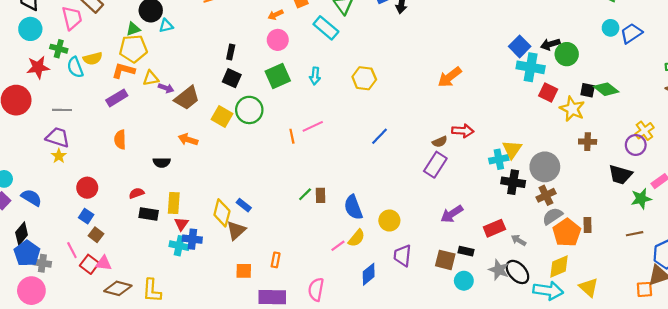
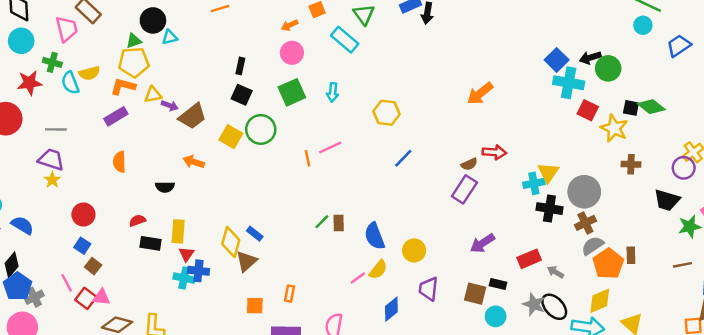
cyan circle: (611, 28) -> (643, 25), moved
yellow hexagon: (364, 78) -> (387, 113), moved
gray cross: (42, 263) -> (34, 297), turned -35

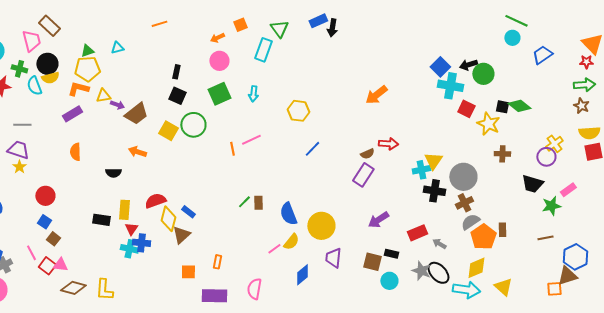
black circle: (153, 20) -> (47, 64), moved
cyan rectangle: (345, 40) -> (263, 50), turned 70
red semicircle: (137, 221) -> (155, 201), moved, size x1.5
yellow circle: (414, 250) -> (321, 226), size x1.4

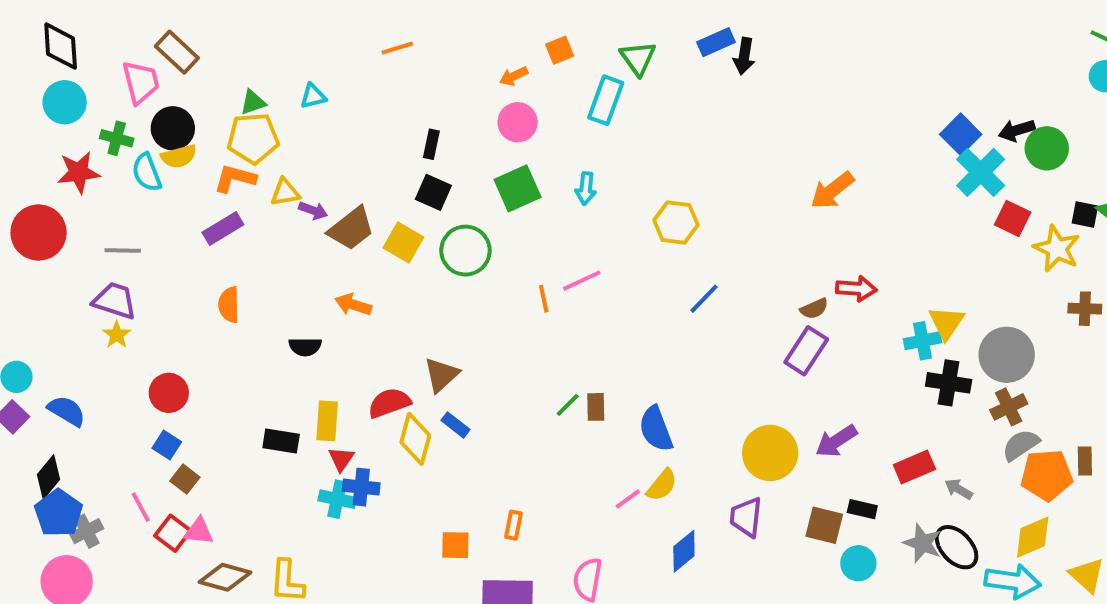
cyan cross: (450, 86) -> (981, 172), turned 35
yellow square: (168, 131) -> (403, 243), moved
yellow circle: (321, 226) -> (770, 453), moved
brown triangle: (181, 235) -> (441, 375), moved
orange pentagon: (483, 237) -> (1047, 475), turned 30

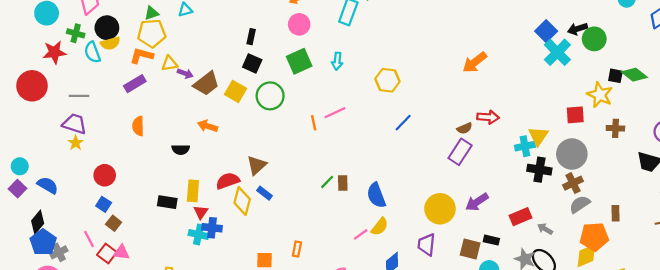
red square: (1013, 218) -> (575, 115), moved, turned -30
orange pentagon: (1047, 475) -> (594, 237), moved

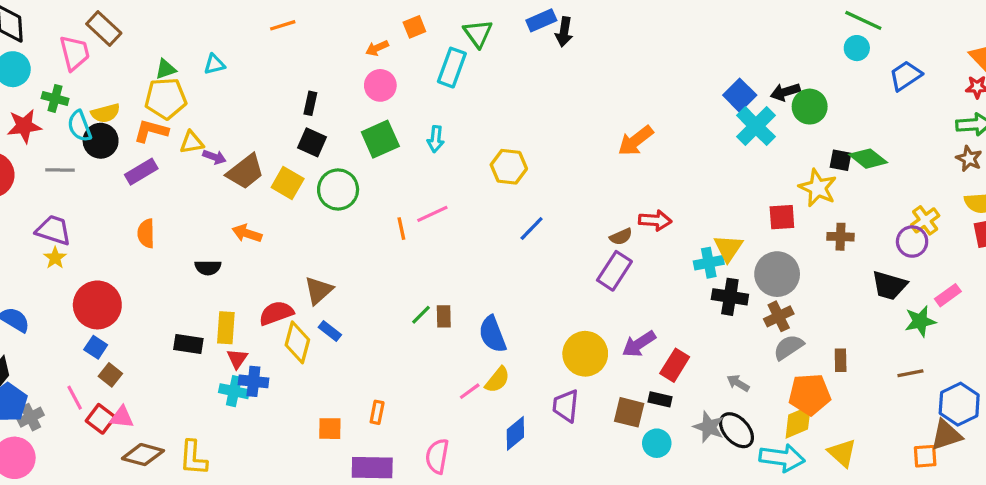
black circle: (107, 28) -> (101, 141), moved
gray line: (79, 96) -> (60, 170), moved
red circle: (105, 175) -> (97, 305), size x1.5
red rectangle: (520, 217) -> (675, 365), moved, turned -35

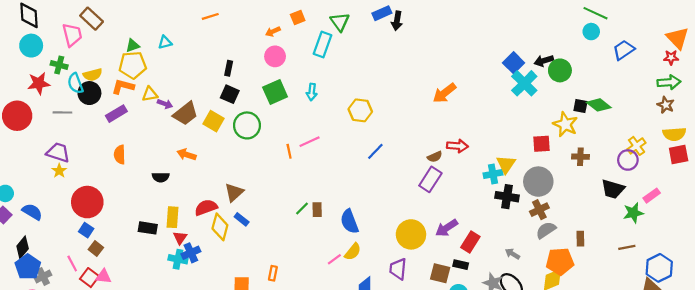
blue cross: (253, 381) -> (191, 253), turned -30

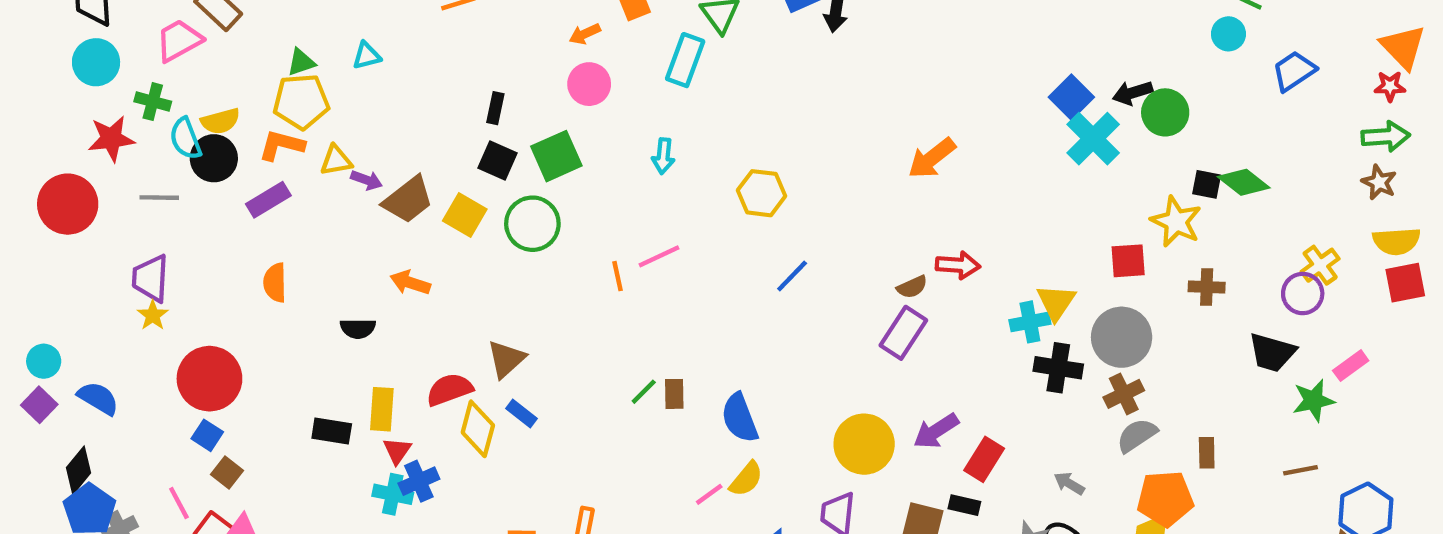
pink trapezoid: (72, 35) -> (179, 40), turned -105
green square: (275, 92) -> (556, 156), moved
purple trapezoid: (58, 152) -> (151, 278), turned -105

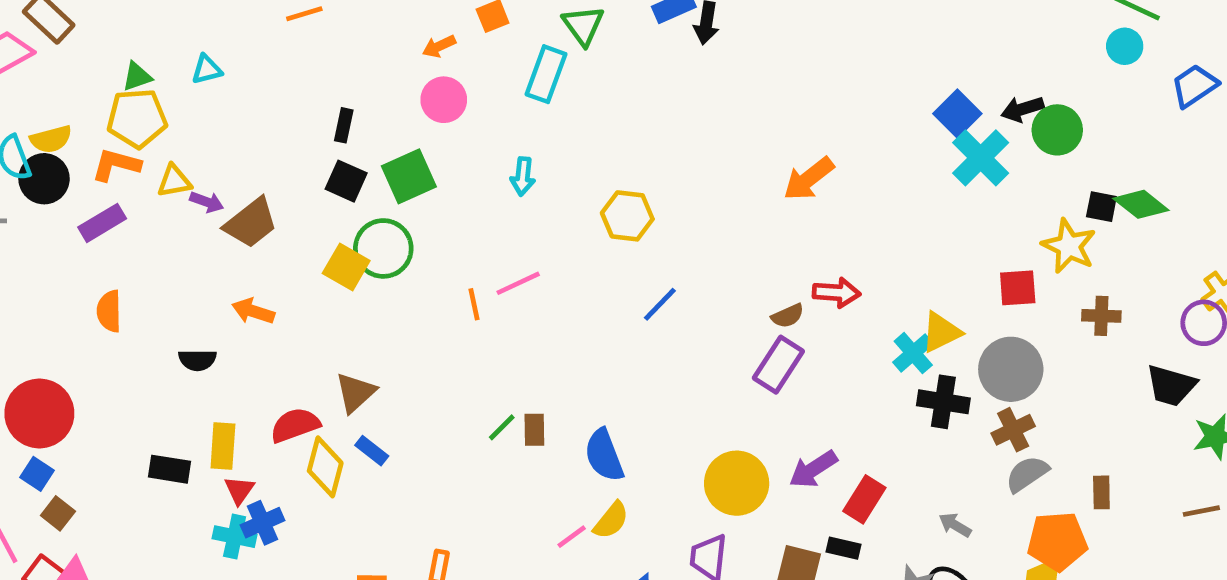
yellow square: (465, 215) -> (346, 267), moved
yellow triangle: (1056, 302) -> (941, 332), turned 30
cyan cross: (1030, 322) -> (913, 353), turned -30

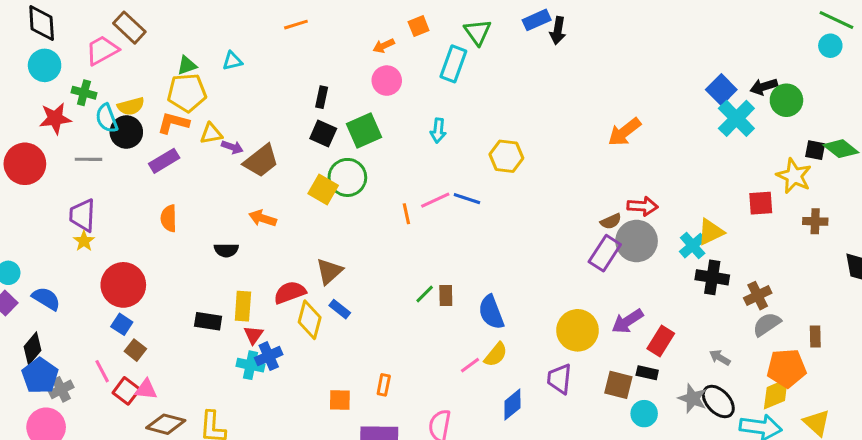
blue line: (660, 304) -> (467, 199), moved, turned 64
gray circle: (1011, 369) -> (637, 241), moved

